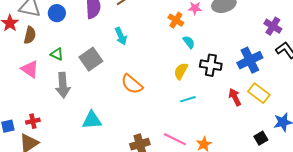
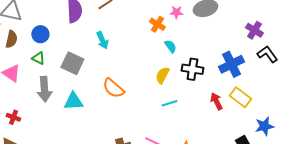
blue circle: (57, 13) -> (40, 34), moved
gray square: (91, 59) -> (72, 63), turned -30
cyan triangle: (92, 120) -> (73, 101), moved
red cross: (33, 121) -> (13, 117), moved, turned 32

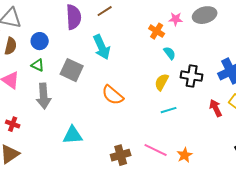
cyan arrow: (102, 40) -> (102, 47), size x1.4
cyan triangle: (73, 101) -> (73, 135), moved

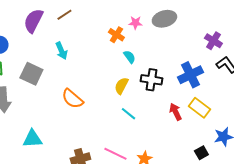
purple semicircle: (74, 17) -> (33, 21), turned -150
cyan arrow: (102, 47) -> (61, 51), size x0.7
cyan line: (169, 110) -> (128, 114), turned 56

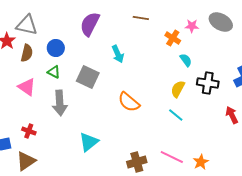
brown line: (64, 15) -> (141, 18), moved, turned 42
gray ellipse: (164, 19) -> (221, 22), turned 45
cyan line: (128, 114) -> (176, 115), moved
cyan triangle: (32, 139) -> (89, 142), turned -35

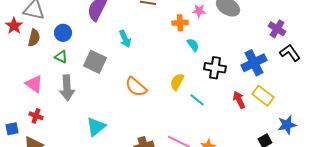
orange cross: (173, 38) -> (180, 23), turned -35
pink triangle: (27, 87) -> (34, 84), moved
yellow semicircle: (178, 89) -> (177, 82), moved
cyan line: (176, 115) -> (197, 100), moved

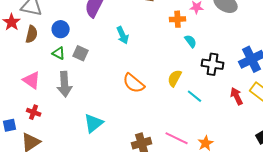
gray square: (95, 62) -> (81, 53), moved, size x0.7

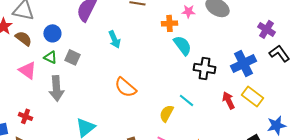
brown semicircle: (32, 34) -> (23, 38), turned -66
cyan semicircle: (191, 41) -> (182, 45), size x1.5
yellow semicircle: (175, 78) -> (166, 113), moved
pink triangle: (32, 80) -> (27, 70), moved

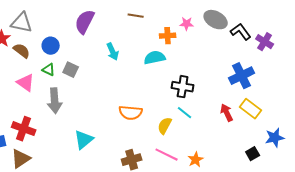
cyan semicircle: (182, 45) -> (155, 58), moved, turned -65
black L-shape: (279, 53) -> (241, 32), moved
black cross: (204, 68) -> (183, 87), moved
orange semicircle: (125, 87) -> (131, 113), moved, turned -35
red cross: (25, 116) -> (24, 129), size x1.6

